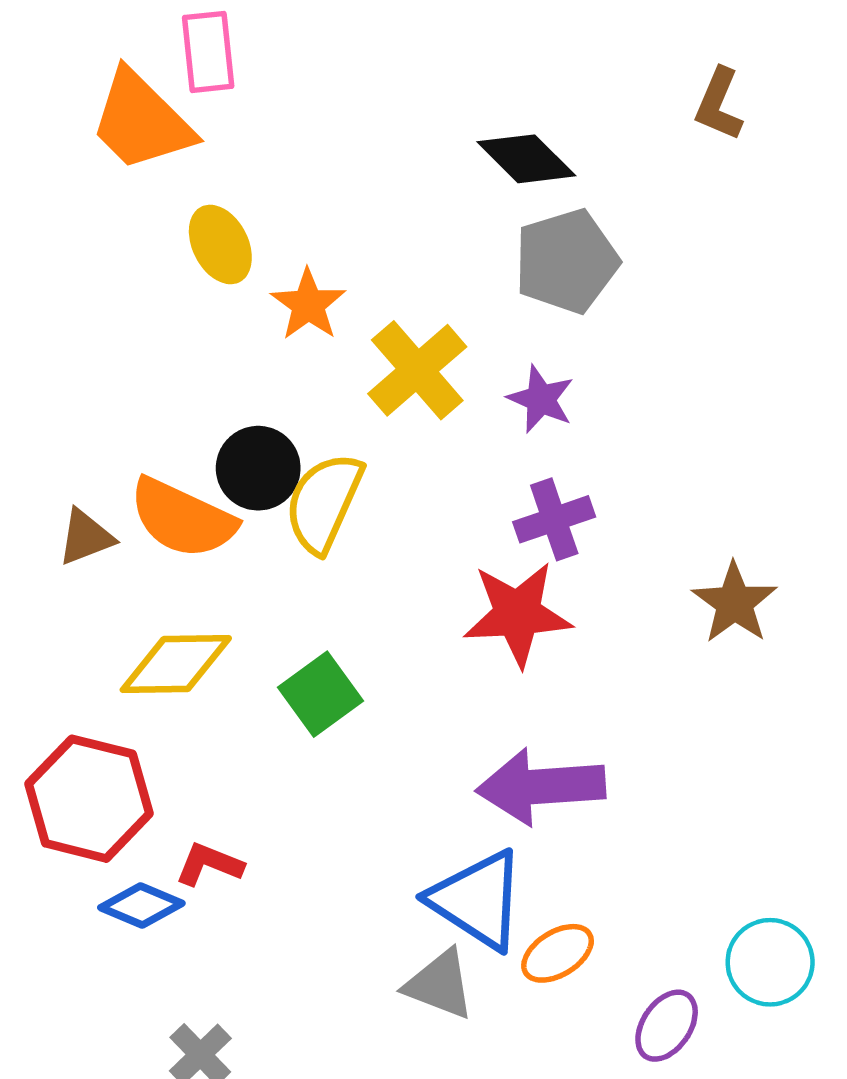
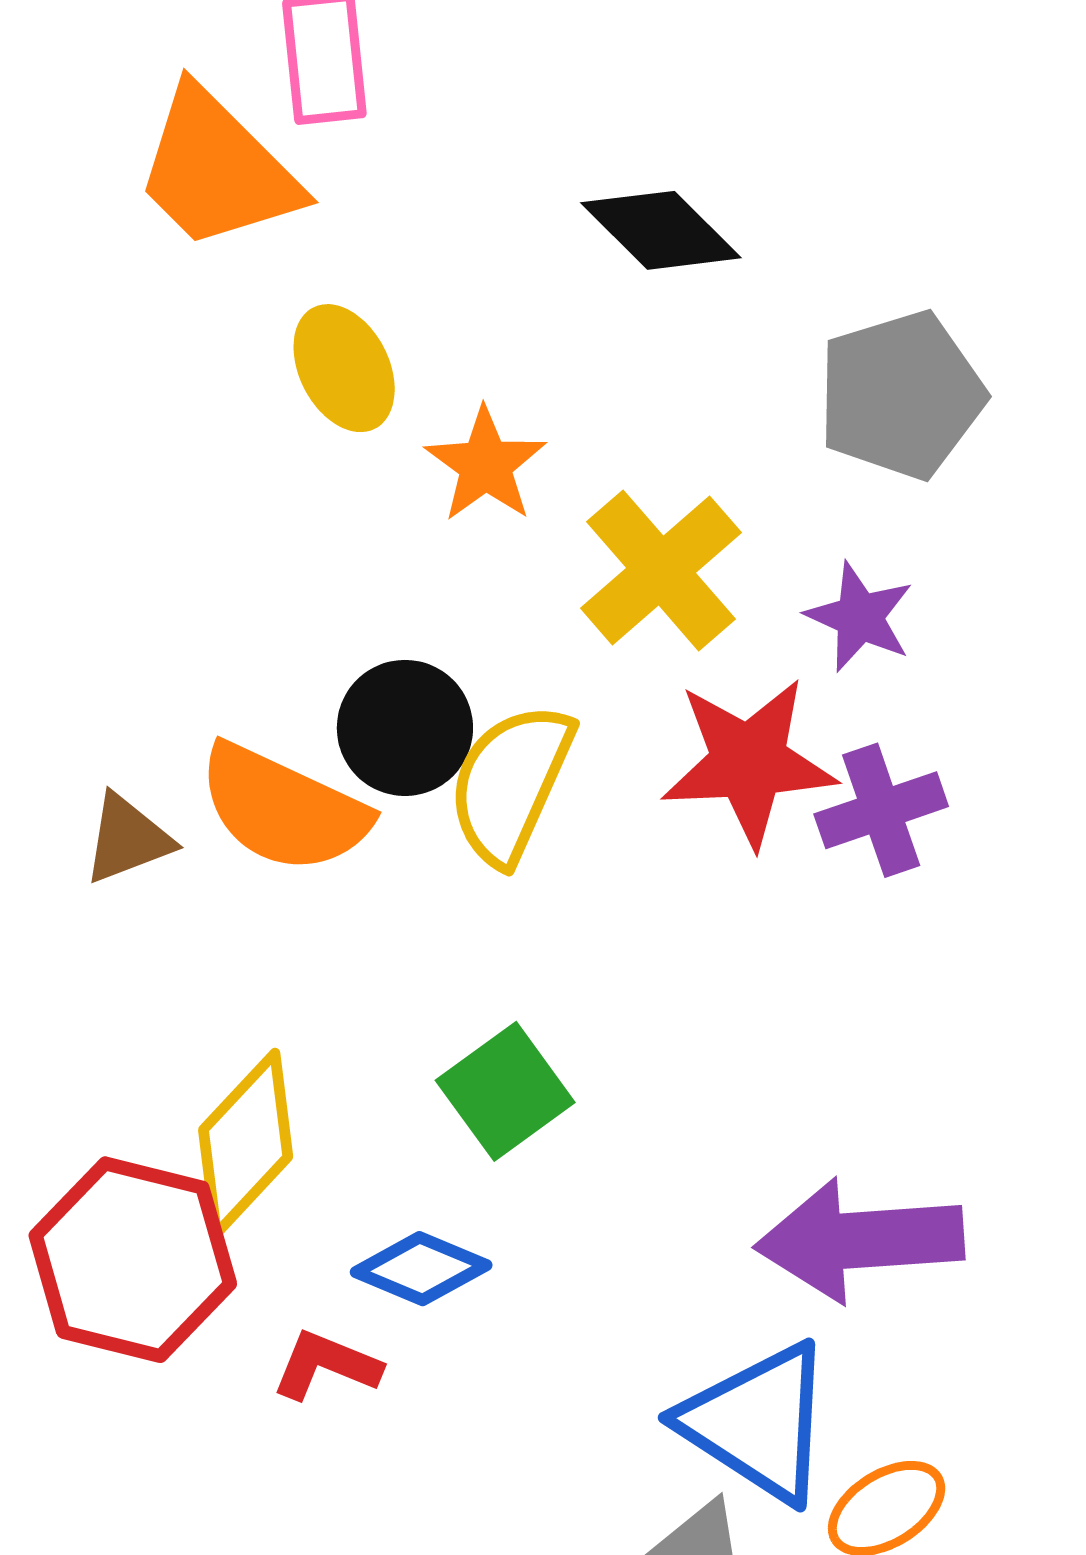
black diamond: (526, 159) -> (661, 230), moved
red star: (517, 614) -> (749, 762), moved
yellow diamond: (176, 664) -> (246, 1143), moved, turned -46
blue diamond: (141, 905) -> (421, 1269), moved

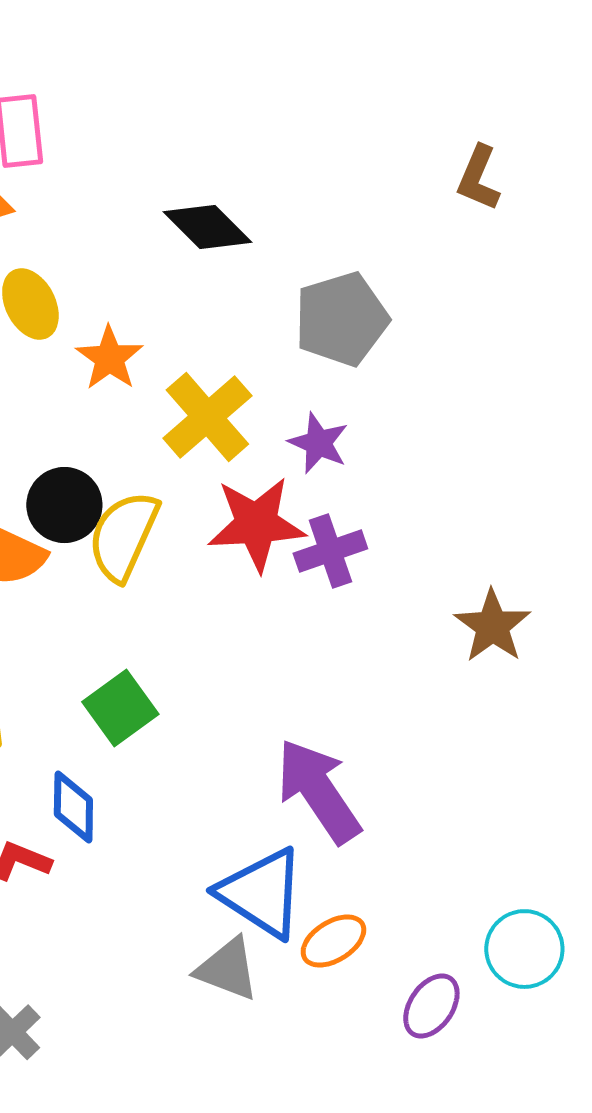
purple arrow: (860, 1240) -> (318, 791), turned 60
blue diamond: (421, 1269) -> (73, 807), turned 68

